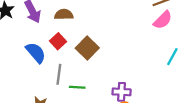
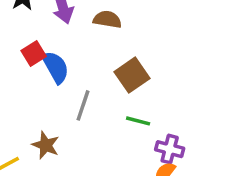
red square: (58, 41) -> (34, 54), moved
green line: (77, 87) -> (138, 121), moved

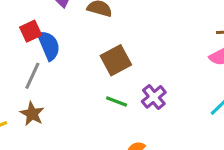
gray line: (83, 105) -> (32, 76), moved
purple cross: (170, 149) -> (154, 97), moved, turned 30

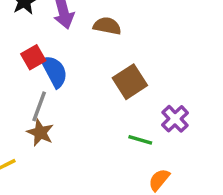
green line: (117, 102) -> (140, 140), moved
brown star: (32, 114) -> (40, 133), moved

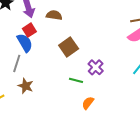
red square: (33, 57) -> (29, 30), moved
brown star: (40, 133) -> (26, 86), moved

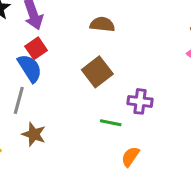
brown semicircle: (54, 15) -> (102, 24), moved
purple cross: (96, 67) -> (140, 101), turned -35

